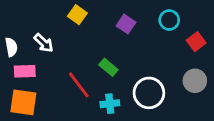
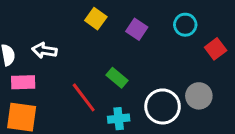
yellow square: (77, 15) -> (96, 19), moved
white arrow: (44, 43) -> (44, 50), turned 145
gray circle: (195, 81) -> (199, 96), moved

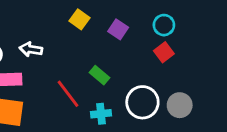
red square: (216, 49) -> (164, 52), moved
gray circle: (199, 96) -> (180, 105), moved

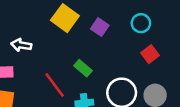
yellow square: (80, 19) -> (65, 18), size x1.5
red square: (164, 52) -> (150, 54), moved

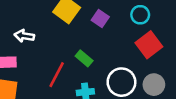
red square: (150, 54) -> (149, 45), size x1.5
red line: (55, 85) -> (57, 75), turned 65

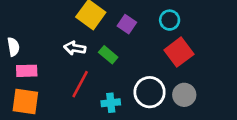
white arrow: (24, 36) -> (75, 48), moved
green rectangle: (84, 58) -> (108, 55), moved

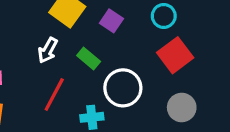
white arrow: (75, 48) -> (48, 50), turned -70
white circle: (150, 92) -> (123, 88), moved

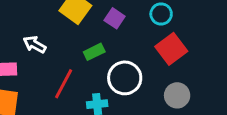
white arrow: (48, 50) -> (35, 45), moved, turned 90
green rectangle: (89, 58) -> (94, 52), turned -66

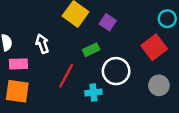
cyan circle: (161, 14) -> (167, 19), moved
white arrow: (35, 45) -> (42, 44), turned 42

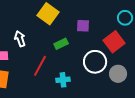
purple square: (108, 22) -> (83, 26), moved, turned -32
white circle: (116, 71) -> (95, 62), moved

